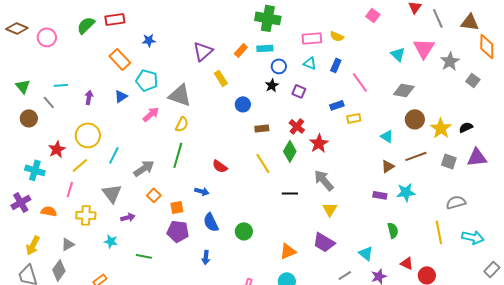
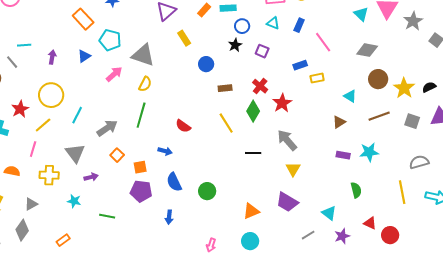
brown triangle: (388, 166) -> (339, 122), moved

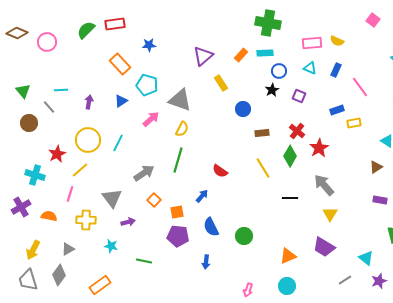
cyan line: (77, 115) -> (118, 143), moved
blue arrow: (165, 151) -> (202, 196), turned -64
orange rectangle: (63, 240) -> (100, 285), size x1.5

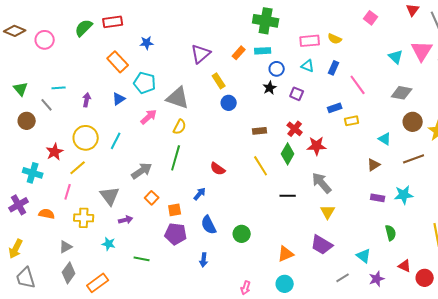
blue circle: (243, 109) -> (229, 103), moved
red star: (319, 148) -> (317, 146), turned 30
yellow arrow: (33, 250) -> (16, 249), moved
gray diamond: (59, 275) -> (69, 273), moved

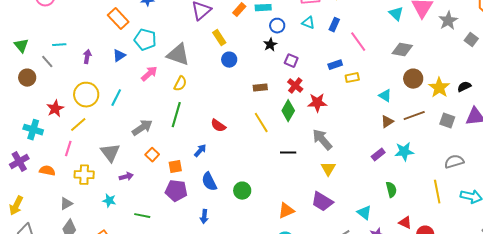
purple square: (297, 94) -> (291, 61), moved
brown triangle: (374, 165) -> (387, 122), moved
purple rectangle: (378, 198) -> (378, 155), turned -48

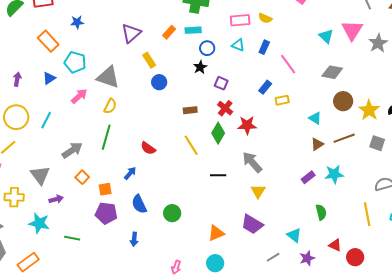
blue rectangle: (335, 65) -> (265, 87), turned -32
cyan star: (109, 201) -> (39, 223), size x1.5

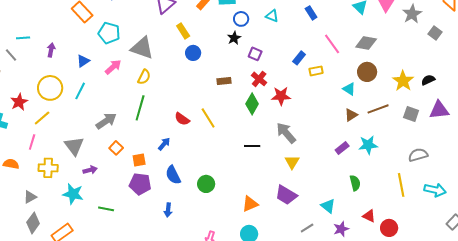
blue rectangle: (264, 47) -> (311, 13), moved, turned -56
pink line: (288, 64) -> (332, 44), moved
blue triangle: (49, 78) -> (83, 61), moved
brown circle: (343, 101) -> (367, 72), moved
yellow line: (191, 145) -> (208, 118), moved

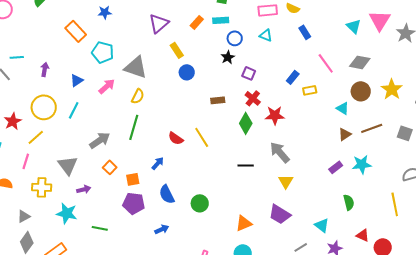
yellow star: (403, 81) -> (392, 89), moved
blue arrow: (168, 210) -> (162, 229), turned -120

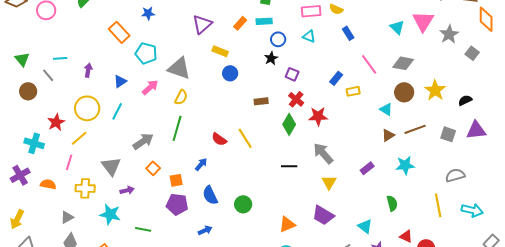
yellow rectangle: (177, 50) -> (220, 51), turned -35
purple rectangle: (336, 167) -> (367, 168), moved

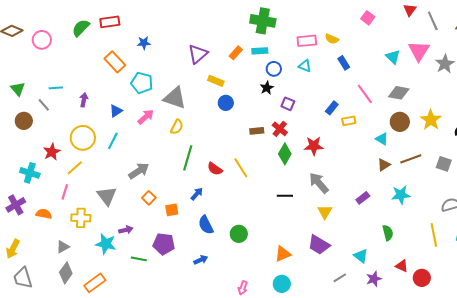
red cross: (296, 99) -> (280, 129), moved
green line: (177, 128) -> (188, 158), moved
purple arrow: (127, 190) -> (126, 230), moved
purple pentagon: (177, 204) -> (164, 244), moved

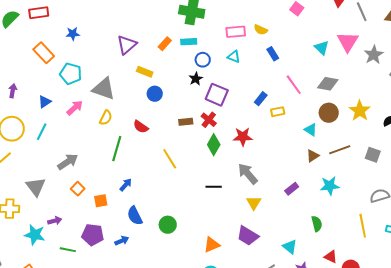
purple square: (288, 104) -> (217, 95), size x1.6
red semicircle: (215, 169) -> (141, 127), moved
blue arrow: (201, 260) -> (122, 241), moved

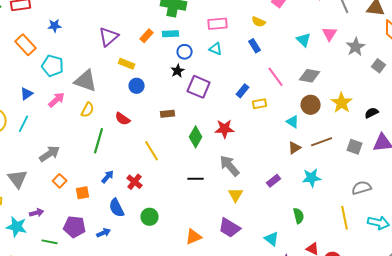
yellow semicircle: (261, 30) -> (259, 22), moved
pink triangle: (348, 42) -> (330, 34), size x0.7
red cross: (209, 120) -> (135, 182), moved

